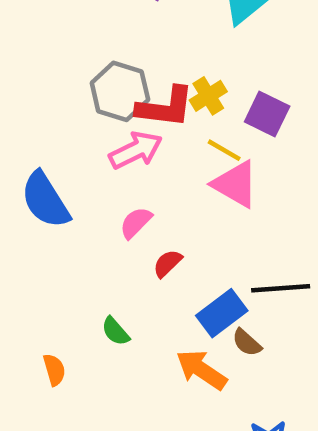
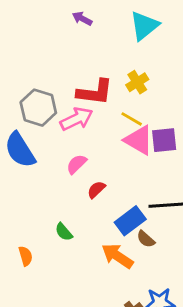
gray hexagon: (120, 91) -> (38, 108), moved
yellow cross: (208, 96) -> (137, 82), moved
purple square: (267, 114) -> (164, 140), moved, turned -32

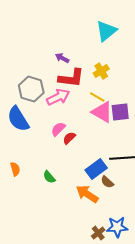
purple arrow: (82, 19) -> (62, 58), moved
red semicircle: (96, 190) -> (69, 138), moved
orange semicircle: (26, 256) -> (15, 169), moved

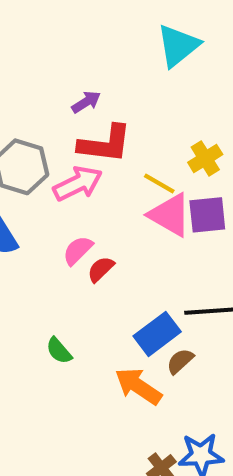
purple arrow: (62, 58) -> (86, 102), turned 120
yellow cross: (101, 71) -> (205, 158), moved
brown semicircle: (107, 182) -> (180, 361), turned 96

